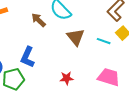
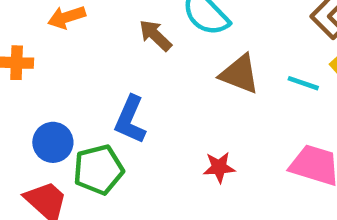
brown triangle: (76, 37) -> (240, 74), turned -30

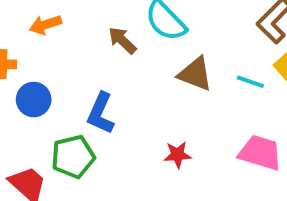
blue circle: (53, 142) -> (34, 100), moved

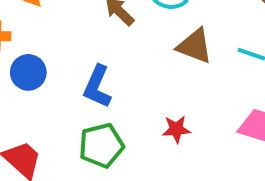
green pentagon: (73, 157) -> (101, 145), moved

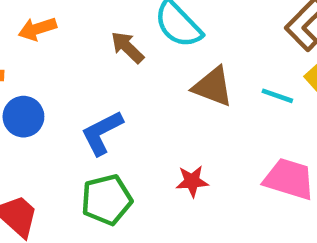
blue L-shape: (97, 87) -> (102, 133), turned 39

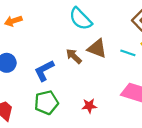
brown arrow: (127, 47) -> (74, 56), moved
red star: (192, 181) -> (89, 106), moved

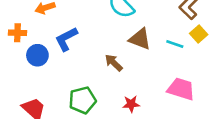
brown arrow: (74, 56) -> (114, 63), moved
blue L-shape: (44, 71) -> (66, 39), moved

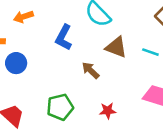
blue L-shape: (66, 39) -> (64, 37), moved, turned -35

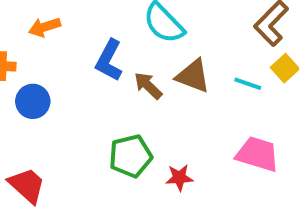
brown arrow: (91, 70) -> (148, 86), moved
green pentagon: (60, 107) -> (130, 156), moved

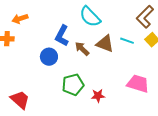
orange arrow: (44, 27) -> (20, 19), moved
cyan line: (248, 84) -> (127, 41), moved
blue circle: (33, 101) -> (49, 57), moved

